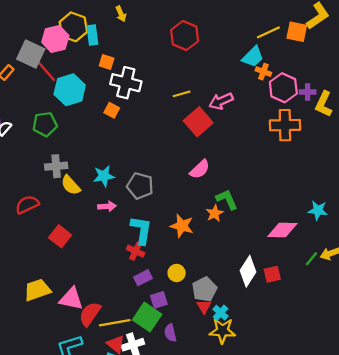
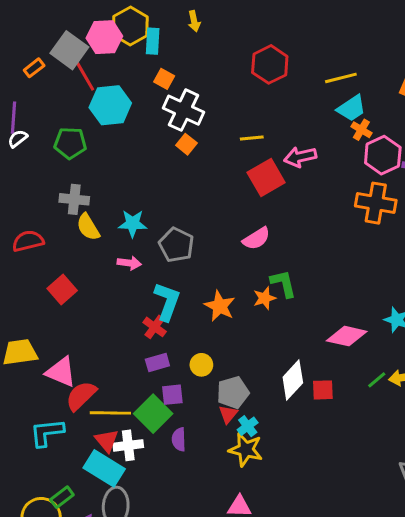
yellow line: (268, 32) -> (341, 78), moved
orange square: (112, 110) -> (186, 144), moved

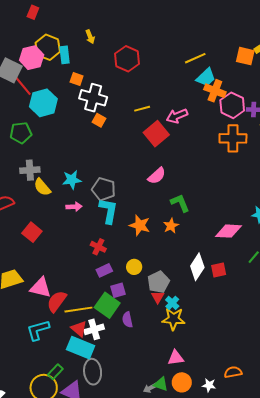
red hexagon: (270, 64) -> (127, 59), moved
orange cross: (361, 130) -> (215, 91), size x1.5
orange star: (265, 298) -> (171, 226), moved
cyan L-shape: (167, 302) -> (108, 211), moved

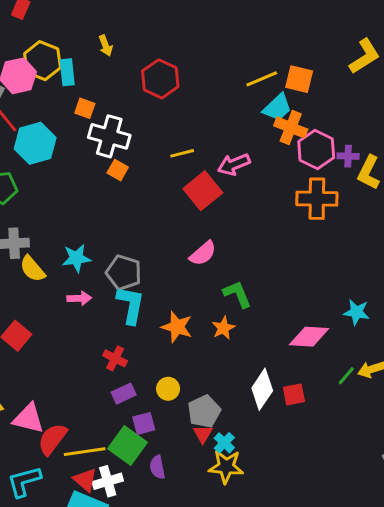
orange square: (245, 56) -> (299, 79), moved

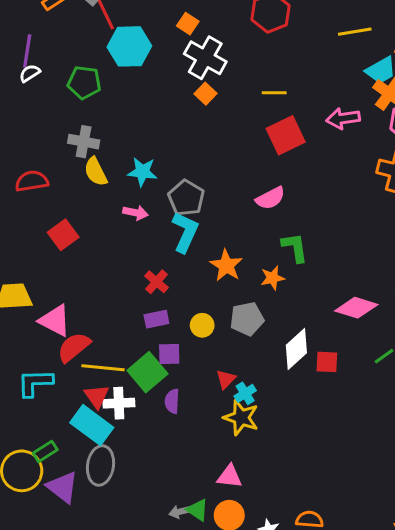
yellow line: (262, 79) -> (355, 32), moved
pink arrow: (234, 164) -> (343, 118), moved
gray pentagon: (204, 411) -> (247, 319), moved

